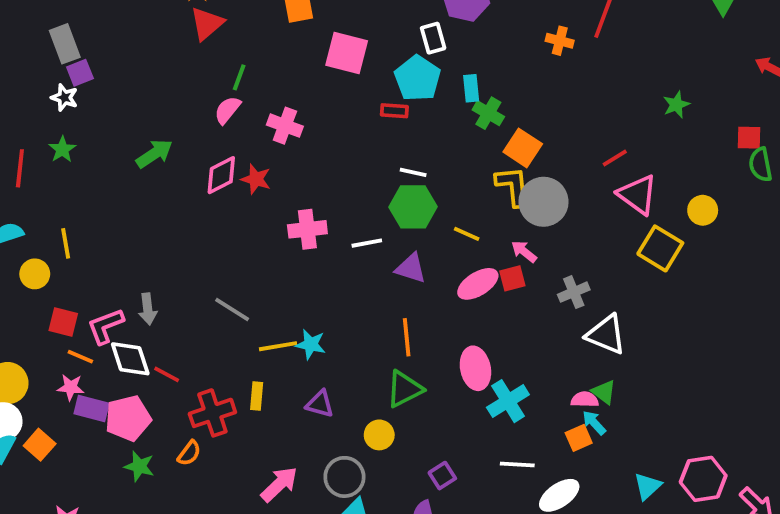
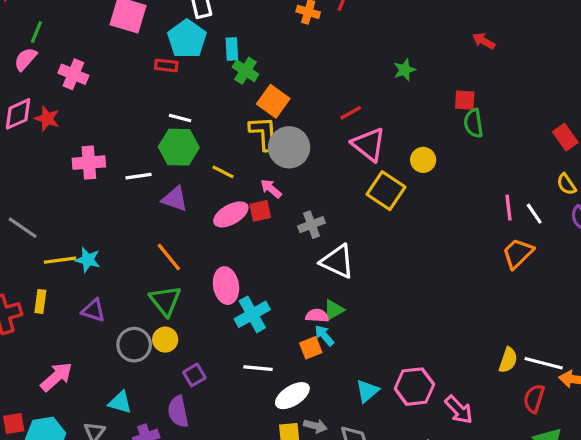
orange line: (407, 337) -> (169, 257), turned -36
green triangle: (404, 389) -> (165, 301), turned -44
green triangle: (604, 392) -> (334, 310), turned 50
yellow circle: (379, 435) -> (165, 340), moved
gray circle: (344, 477) -> (134, 345), moved

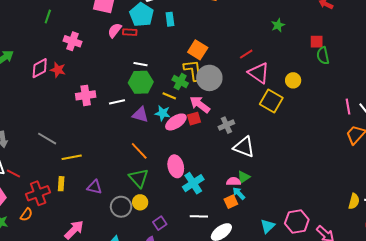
pink semicircle: (25, 59) -> (115, 30), moved
green cross: (246, 71) -> (180, 82), moved
pink arrow: (271, 189) -> (200, 104), size x1.5
cyan star: (88, 260) -> (163, 113), moved

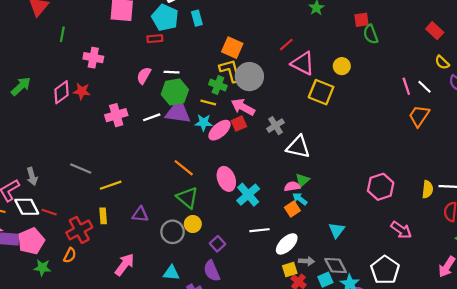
pink semicircle: (115, 30) -> (144, 76), moved
purple triangle: (140, 115) -> (178, 112), moved, size x1.4
pink hexagon: (297, 222) -> (381, 187), moved

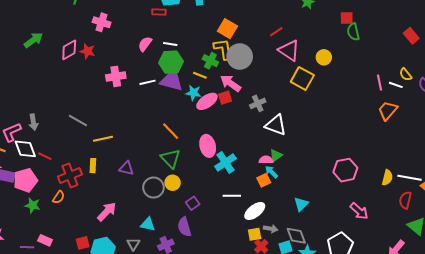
yellow semicircle: (442, 62) -> (406, 74), moved
white line: (424, 87) -> (396, 85), turned -32

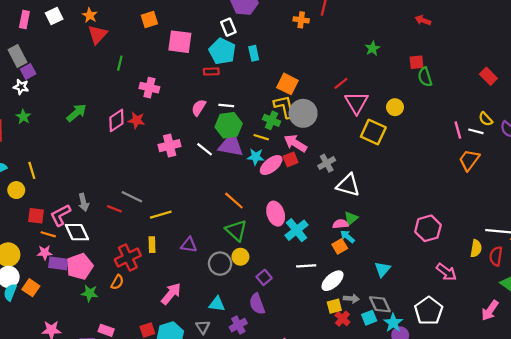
pink triangle: (289, 51) -> (357, 103), turned 30
white line: (147, 82) -> (205, 149), turned 56
red line: (45, 156) -> (114, 209), moved
yellow semicircle: (387, 178) -> (476, 248), moved

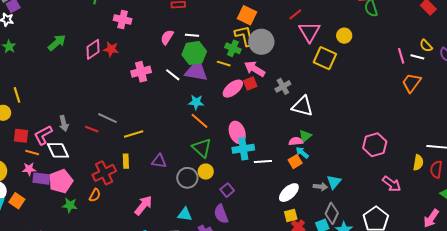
cyan star: (256, 157) -> (196, 102), moved
cyan cross: (297, 230) -> (243, 149), moved, turned 30
white line: (306, 266) -> (263, 161), moved
gray arrow: (351, 299) -> (320, 187), moved
gray diamond: (380, 304) -> (332, 213), turned 50

